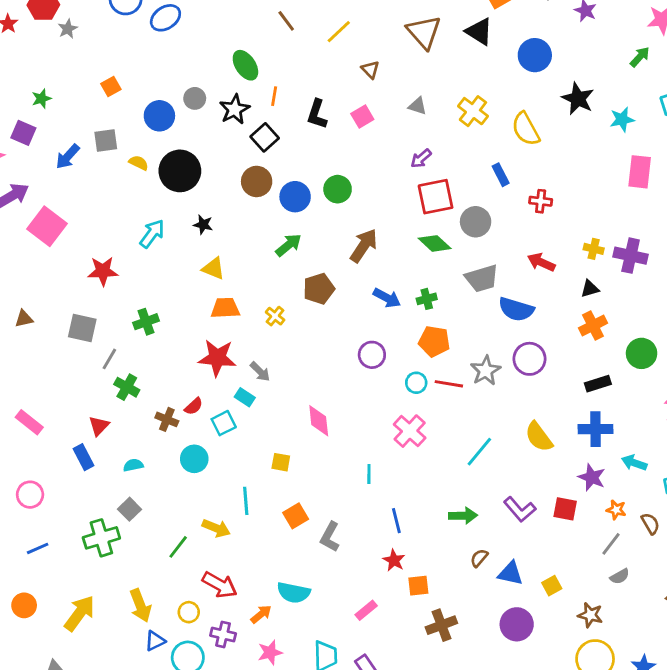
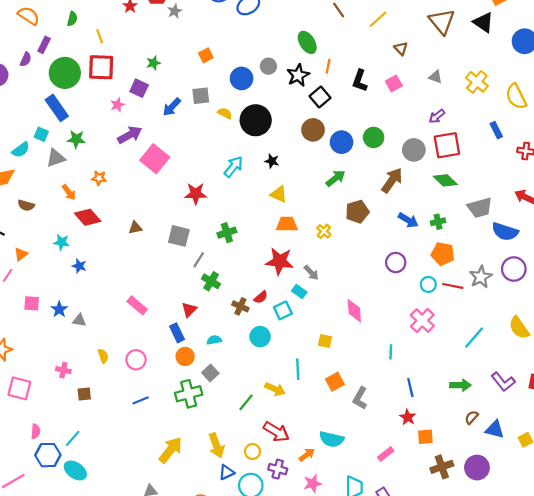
gray circle: (476, 222) -> (414, 150), moved
orange circle: (24, 605) -> (185, 356), moved
purple circle: (517, 624) -> (477, 468), moved

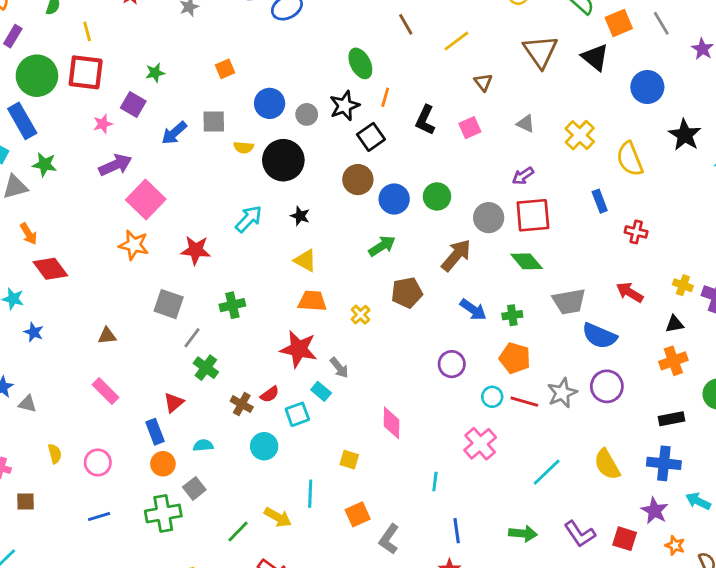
gray circle: (268, 66) -> (307, 114), moved
yellow semicircle: (225, 113) -> (244, 147), turned 152
orange star: (99, 178) -> (134, 245), moved, size x1.5
brown triangle: (135, 228) -> (107, 336), moved

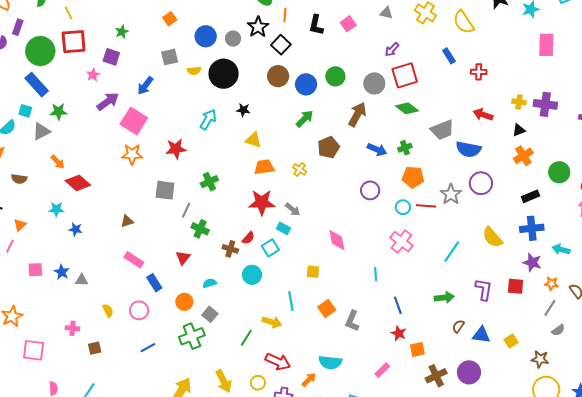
blue arrow: (174, 133) -> (145, 86), moved
blue rectangle: (155, 432) -> (154, 283), moved
purple L-shape: (580, 534) -> (484, 289), turned -125

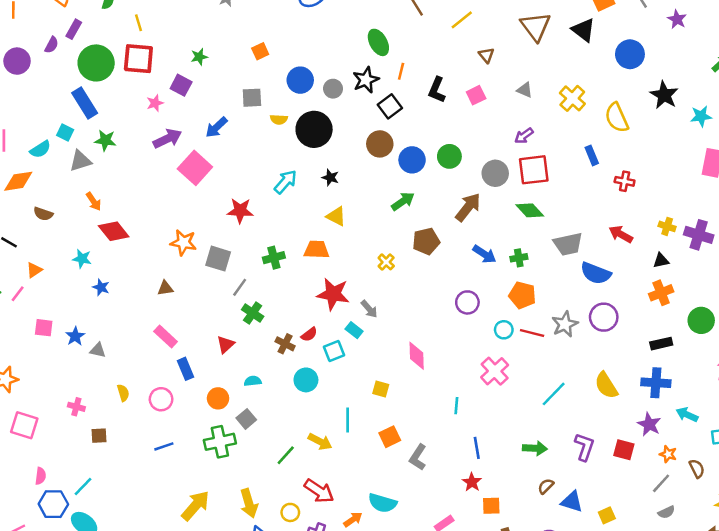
orange star: (132, 154) -> (183, 242), moved
orange trapezoid: (264, 167) -> (317, 250), moved

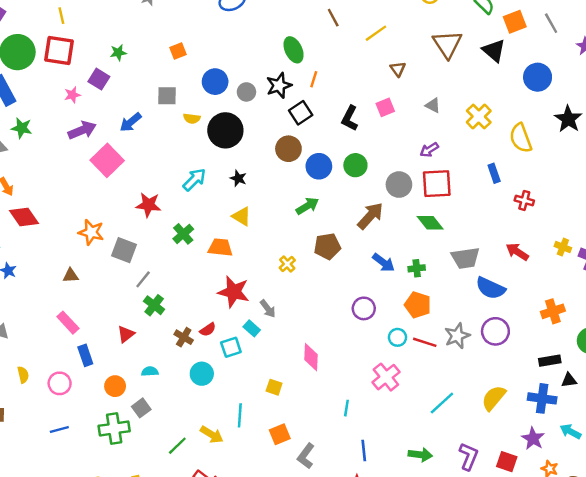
black L-shape: (437, 90) -> (350, 118), moved
green cross: (274, 258) -> (183, 234), moved, turned -30
black triangle: (661, 261) -> (569, 380), moved
yellow semicircle: (606, 385) -> (494, 398), turned 68

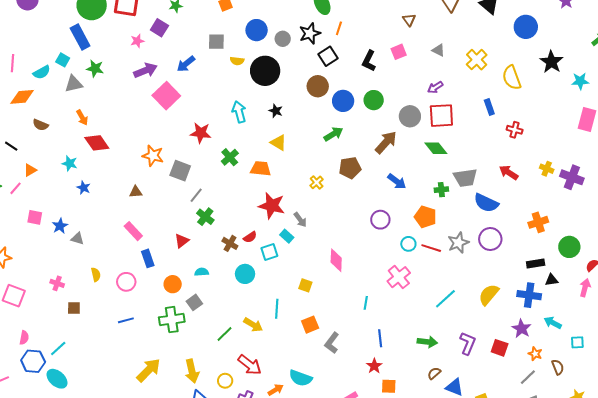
cyan arrow: (194, 180) -> (239, 112), turned -60
green cross: (417, 268) -> (441, 190), moved

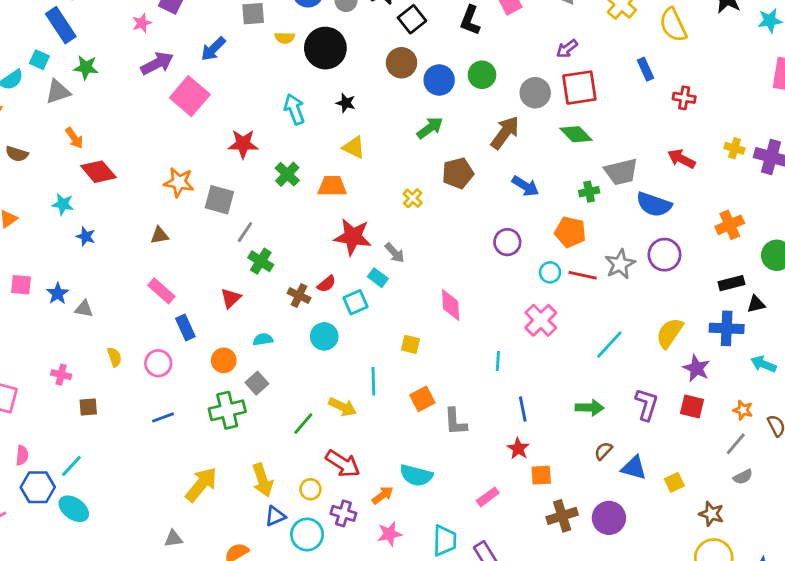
purple star: (521, 329) -> (696, 368), moved
gray L-shape: (332, 343) -> (455, 422), turned -35

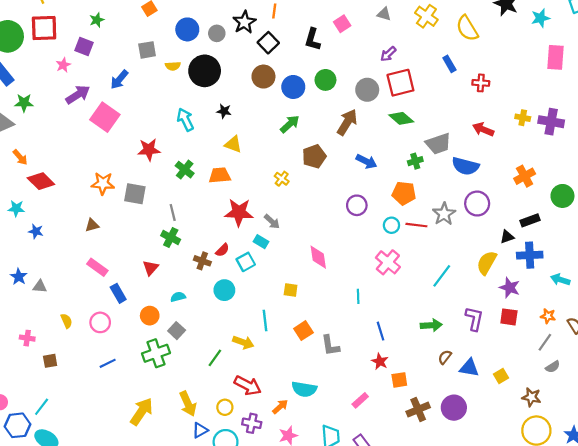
gray line: (245, 232) -> (173, 212), moved, turned -42
black triangle: (756, 304) -> (507, 237), moved

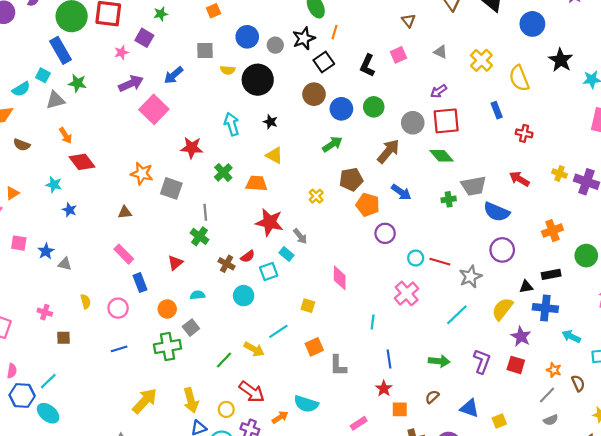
orange pentagon: (404, 193) -> (368, 205), moved
gray star: (444, 214) -> (470, 277), moved
cyan line: (265, 321) -> (278, 331), turned 54
brown semicircle: (445, 357) -> (432, 397), moved

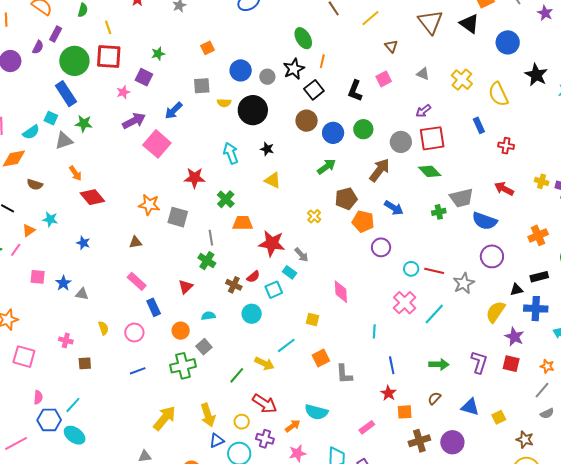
orange trapezoid: (256, 183) -> (243, 223), moved
cyan star: (54, 185) -> (50, 219), moved
cyan line: (457, 315) -> (434, 314), moved

